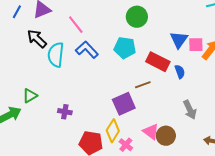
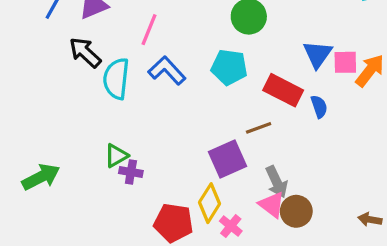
pink line: (76, 25) -> (149, 30), turned 60
green triangle: (30, 96) -> (116, 156), moved
gray arrow: (190, 110) -> (277, 182), moved

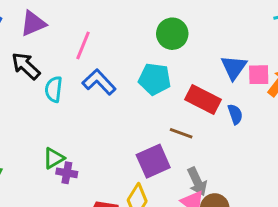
cyan semicircle: (116, 79) -> (54, 89), size x0.7
brown line: (259, 128) -> (181, 133), turned 40

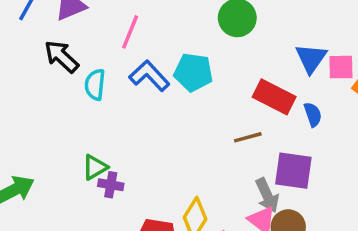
cyan pentagon: (155, 79) -> (193, 72), moved
brown line: (181, 133) -> (248, 137), turned -35
purple square: (153, 161) -> (293, 171), moved, turned 32

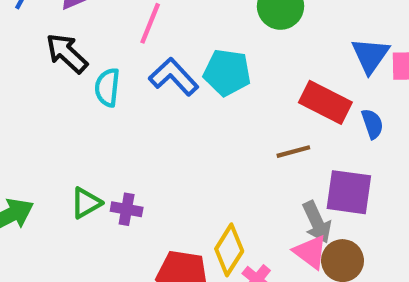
green triangle: (95, 167) -> (86, 203), moved

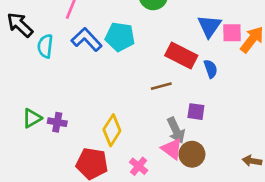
purple square: (349, 192) -> (196, 112), size x0.6
yellow diamond: (229, 250) -> (112, 130), moved

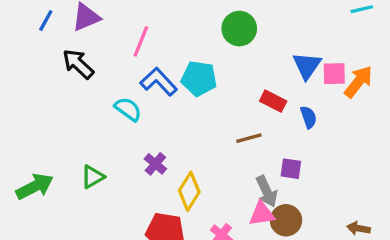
cyan semicircle: (45, 46) -> (128, 109), moved, turned 120
red rectangle: (181, 55) -> (273, 101), size x0.7
purple cross: (57, 122) -> (155, 164), moved, turned 30
pink triangle: (172, 149) -> (262, 214), turned -45

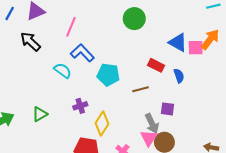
blue triangle: (307, 66) -> (178, 42), turned -36
cyan pentagon: (199, 78) -> (108, 75), moved
orange arrow: (358, 82) -> (210, 39), moved
purple cross: (155, 164) -> (80, 106), turned 32
pink triangle: (262, 214) -> (149, 138), turned -48

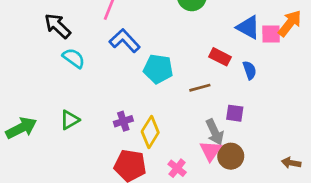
cyan semicircle: (63, 71) -> (74, 58), moved
purple cross: (80, 106) -> (123, 121), moved

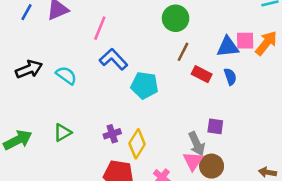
black arrow: (58, 26) -> (29, 69), moved, turned 115
blue triangle: (248, 27) -> (228, 47), turned -35
pink square: (271, 34) -> (245, 41), moved
blue semicircle: (250, 70) -> (230, 77), moved
brown line: (200, 88) -> (183, 52), moved, turned -48

